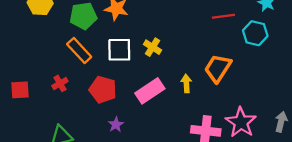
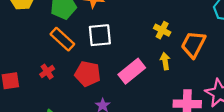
yellow cross: (153, 47) -> (162, 30), moved

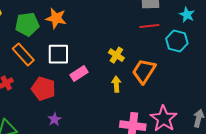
pink rectangle: (132, 71) -> (79, 73), moved, size x0.7

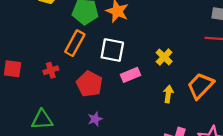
orange rectangle: (23, 54) -> (75, 43), turned 60
yellow cross: (116, 55) -> (164, 57), moved

